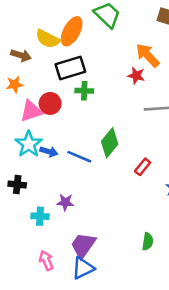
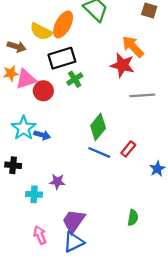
red star: (136, 76) -> (122, 65), size x1.5
green cross: (84, 91) -> (75, 79), turned -35
pink triangle: (31, 111) -> (26, 79), moved
blue line: (79, 157) -> (99, 152), moved

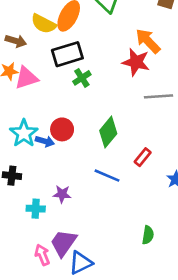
red circle: (43, 91) -> (62, 129), moved
blue line: (99, 152) -> (107, 176), moved
purple trapezoid: (74, 221) -> (63, 243), moved

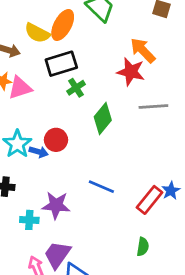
green diamond: (108, 132) -> (103, 118), moved
red rectangle: (143, 157) -> (149, 200), moved, size x1.5
purple star: (62, 194) -> (56, 205), size x1.5

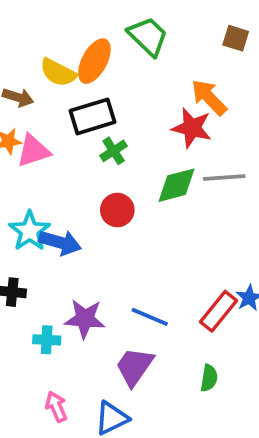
green diamond: (103, 118) -> (177, 185), moved, turned 36
red circle: (56, 140) -> (117, 210), moved
blue arrow: (39, 152) -> (60, 242), size x1.5
blue line: (101, 187) -> (150, 317), moved
purple trapezoid: (57, 255) -> (135, 367), moved

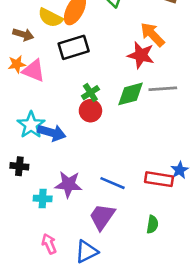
pink triangle: (33, 151) -> (34, 71), turned 40
green cross: (114, 151) -> (90, 93), moved
red rectangle: (219, 311) -> (159, 179), turned 60

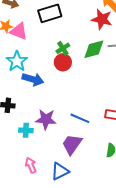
cyan star: (31, 125) -> (17, 61), moved

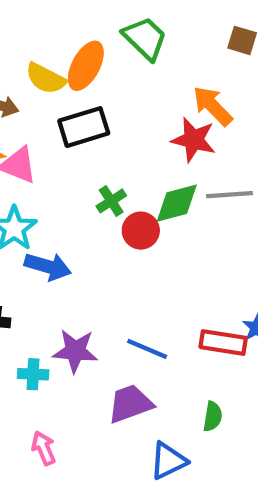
red circle: (63, 62) -> (141, 231), moved
purple trapezoid: (72, 144) -> (130, 404), turned 35
blue triangle: (60, 171) -> (168, 461), moved

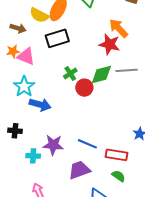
red rectangle: (223, 342) -> (117, 155), moved
green semicircle: (213, 416) -> (119, 176), turned -64

